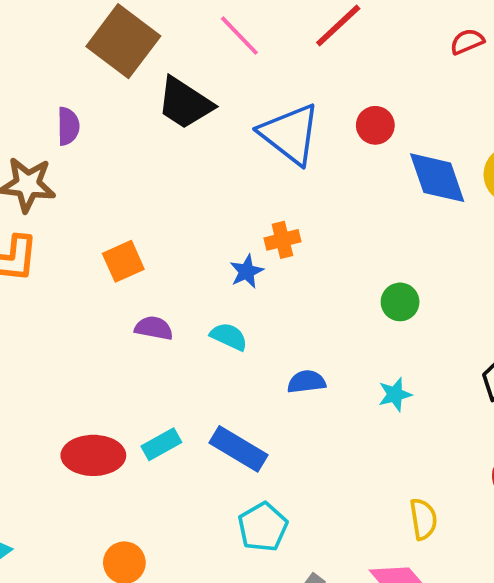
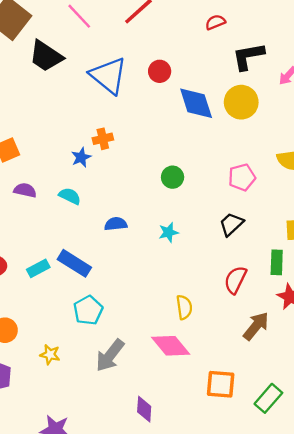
cyan rectangle: (161, 444) -> (38, 268), moved

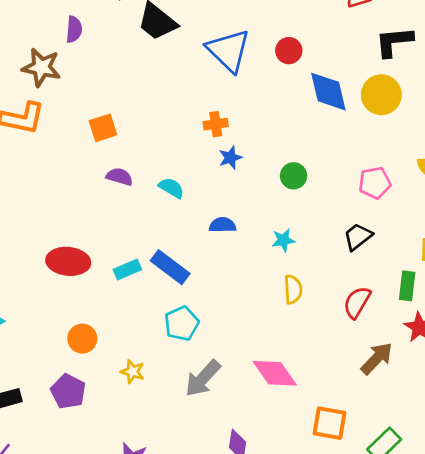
blue star: (81, 157) -> (230, 158), moved
yellow semicircle: (184, 307) -> (293, 289), moved

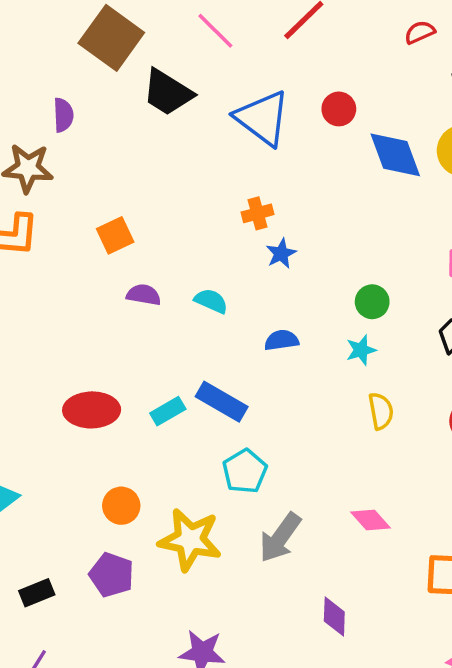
green circle: (294, 176) -> (372, 302), moved
yellow star: (133, 372) -> (190, 540), size x2.0
pink diamond: (275, 373) -> (370, 520), size x0.7

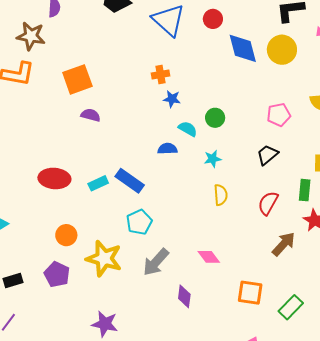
orange square: (115, 235) -> (77, 79), size x1.4
blue star: (281, 254) -> (172, 99), turned 30
cyan semicircle: (211, 301) -> (188, 129), moved
green circle: (372, 302) -> (215, 118), moved
purple diamond: (334, 616) -> (184, 296), moved

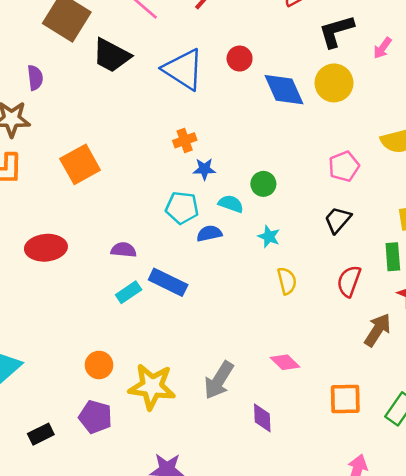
purple semicircle: (91, 115) -> (124, 250), moved
cyan star: (213, 159) -> (269, 237), turned -30
red ellipse: (54, 178) -> (46, 248), moved
cyan pentagon: (139, 222) -> (182, 208), moved, turned -30

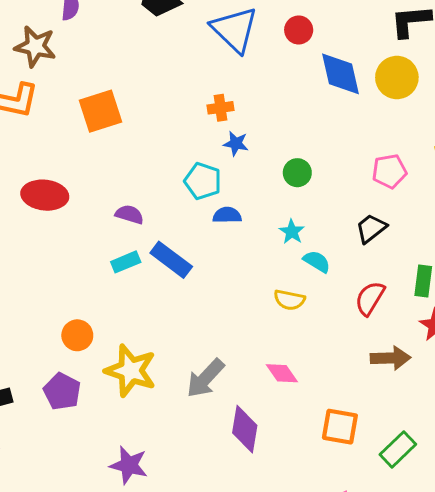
cyan semicircle: (231, 204) -> (317, 261), moved
yellow semicircle: (287, 281) -> (289, 300), moved, turned 104
brown arrow: (378, 330) -> (390, 358), turned 44
purple diamond: (262, 418) -> (245, 429), size x1.4

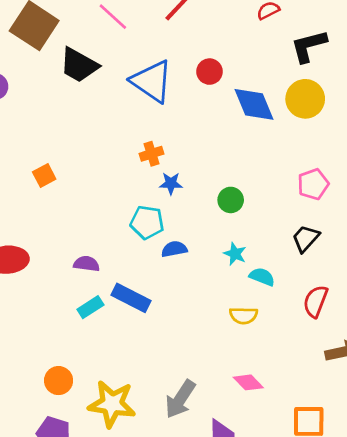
orange square: (100, 111) -> (44, 176), size x0.6

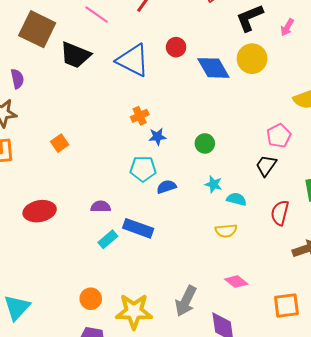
pink pentagon: (313, 184) -> (279, 136), moved

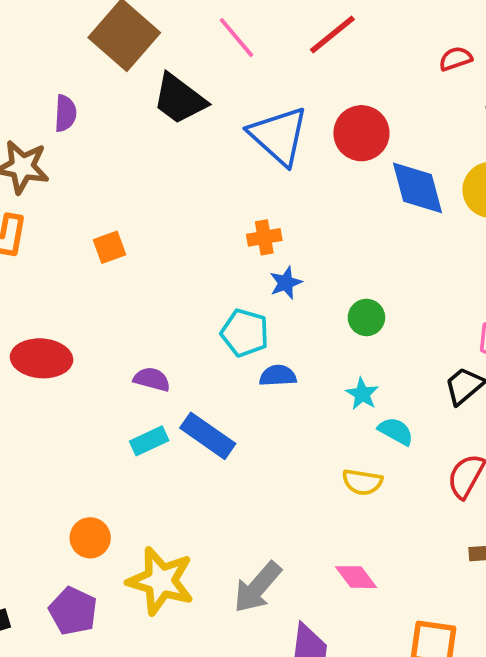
red circle: (176, 47) -> (361, 133), size x1.5
blue star: (157, 137) -> (286, 283), turned -30

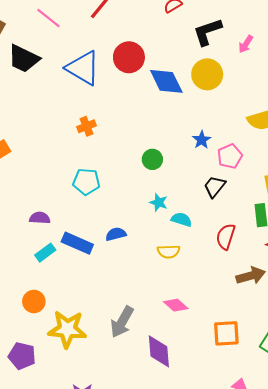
blue star: (286, 283) -> (202, 140), moved
blue semicircle: (278, 376) -> (116, 234), moved
orange circle: (90, 538) -> (34, 302), moved

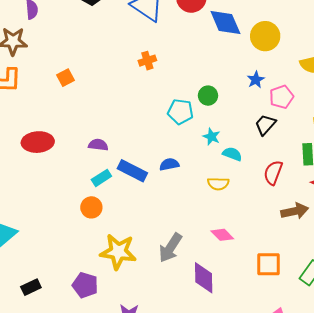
yellow circle: (207, 74) -> (265, 36), moved
cyan pentagon: (86, 182) -> (180, 112), moved
orange circle: (34, 302) -> (91, 207), moved
purple pentagon: (22, 356) -> (85, 285), moved

